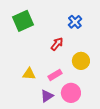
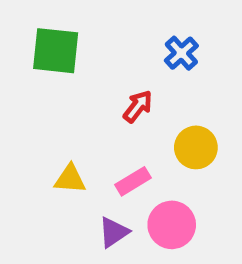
green square: (23, 21) -> (56, 51), turned 30

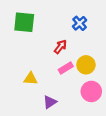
pink rectangle: (133, 181) -> (66, 68), moved
pink circle: (172, 225) -> (91, 91), moved

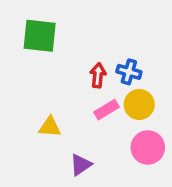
blue cross: (80, 23) -> (129, 72), moved, turned -32
red arrow: (60, 47) -> (98, 75), turned -32

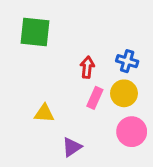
blue cross: (129, 72) -> (127, 61), moved
pink rectangle: (107, 110) -> (95, 98), turned -35

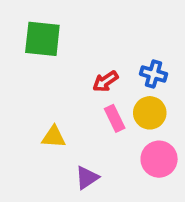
red arrow: (87, 67) -> (105, 81), turned -130
pink rectangle: (95, 98) -> (115, 118), turned -50

